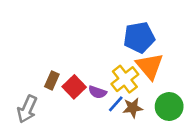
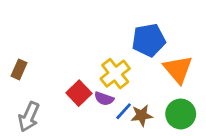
orange triangle: (150, 66) -> (178, 69), moved
yellow cross: (125, 79) -> (115, 74), moved
brown rectangle: (52, 80) -> (19, 69), moved

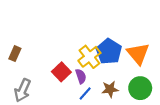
blue pentagon: (149, 40) -> (109, 51), moved, turned -30
purple semicircle: (104, 99) -> (81, 76), turned -128
blue line: (124, 111) -> (85, 94), moved

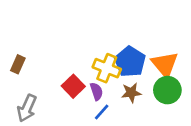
yellow cross: (89, 57) -> (107, 68), turned -30
green circle: (140, 88) -> (167, 90), moved
brown star: (110, 89) -> (131, 93), moved

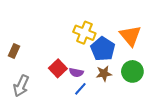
orange triangle: (165, 64) -> (130, 36), moved
yellow cross: (107, 68) -> (84, 33), moved
purple semicircle: (96, 91) -> (76, 72), turned 120

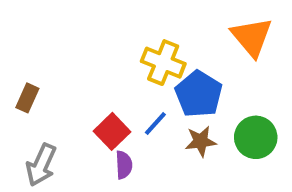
orange triangle: (130, 36) -> (252, 37), moved
purple semicircle: (76, 72) -> (124, 165), moved, turned -104
blue line: (80, 89) -> (155, 124), moved

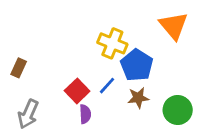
green circle: (256, 137) -> (178, 110), moved

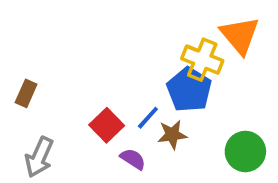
yellow cross: (112, 43) -> (202, 60), moved
brown star: (138, 98) -> (172, 135), moved
purple semicircle: (85, 114) -> (133, 159), moved, turned -54

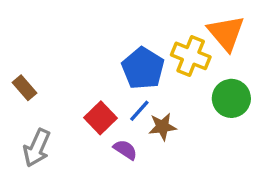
blue pentagon: (189, 90) -> (143, 68), moved
brown rectangle: (26, 93) -> (24, 88), turned -65
green circle: (245, 151) -> (231, 98), moved

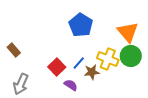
orange triangle: (226, 33) -> (128, 32), moved
yellow cross: (191, 56) -> (108, 59), moved
blue pentagon: (143, 68) -> (81, 25), moved

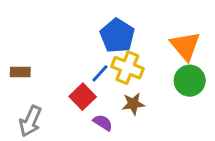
brown rectangle: (14, 50) -> (20, 72), turned -48
yellow cross: (108, 59) -> (127, 68), moved
blue line: (79, 63) -> (100, 73), moved

